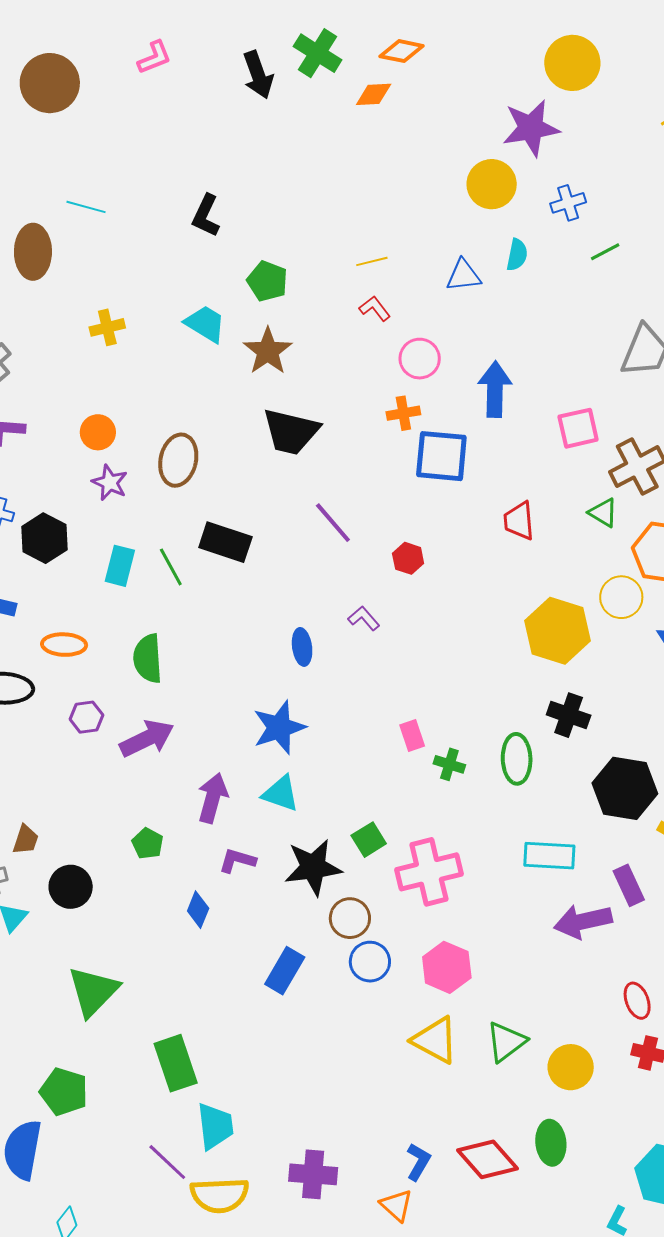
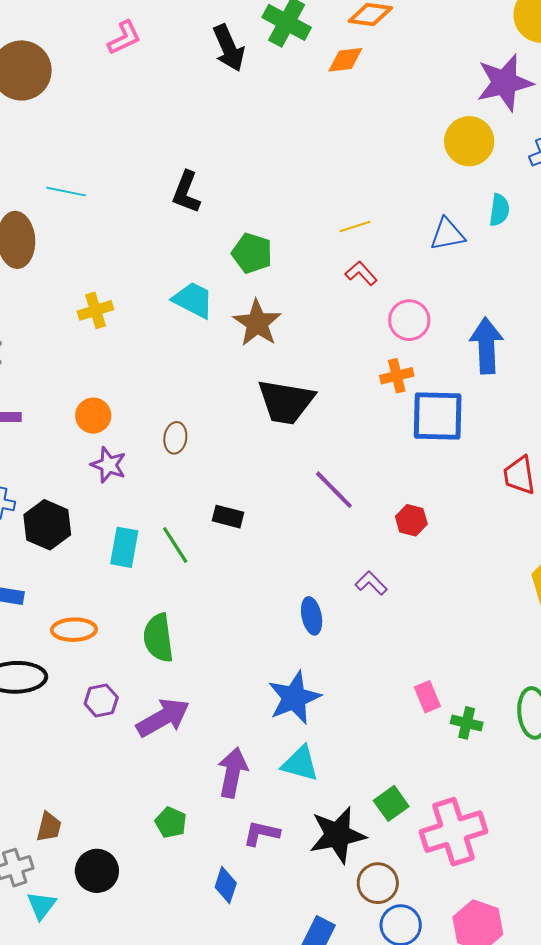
brown ellipse: (178, 460) -> (175, 438), size x0.6
black rectangle: (225, 542) -> (228, 517), size x0.6

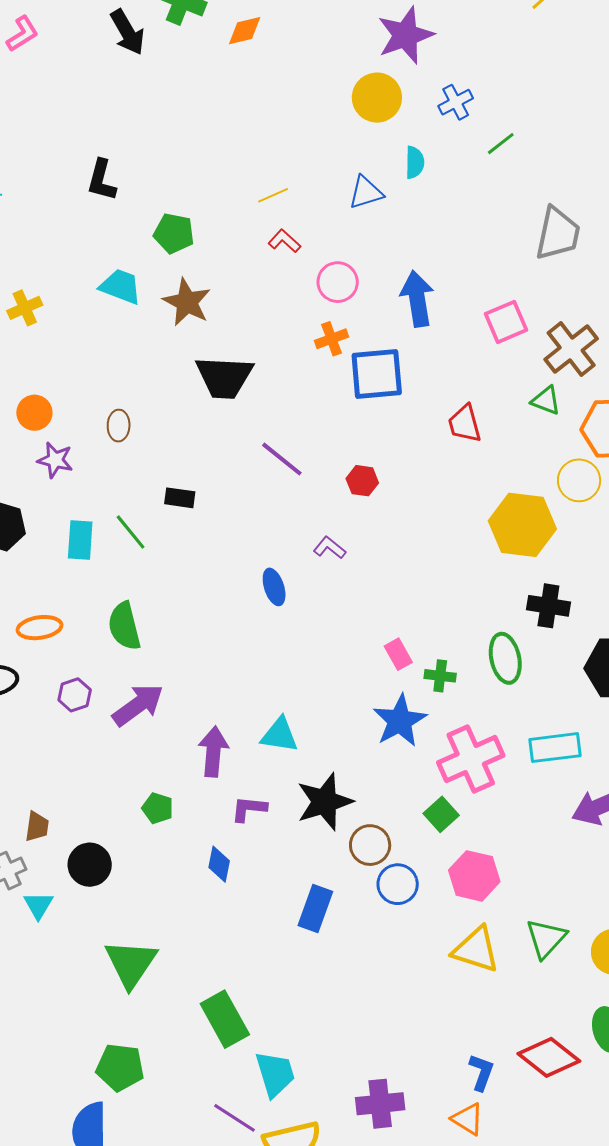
blue star: (294, 698) -> (400, 721), moved
green square: (391, 803) -> (441, 814), moved
pink cross: (454, 832) -> (471, 759), moved

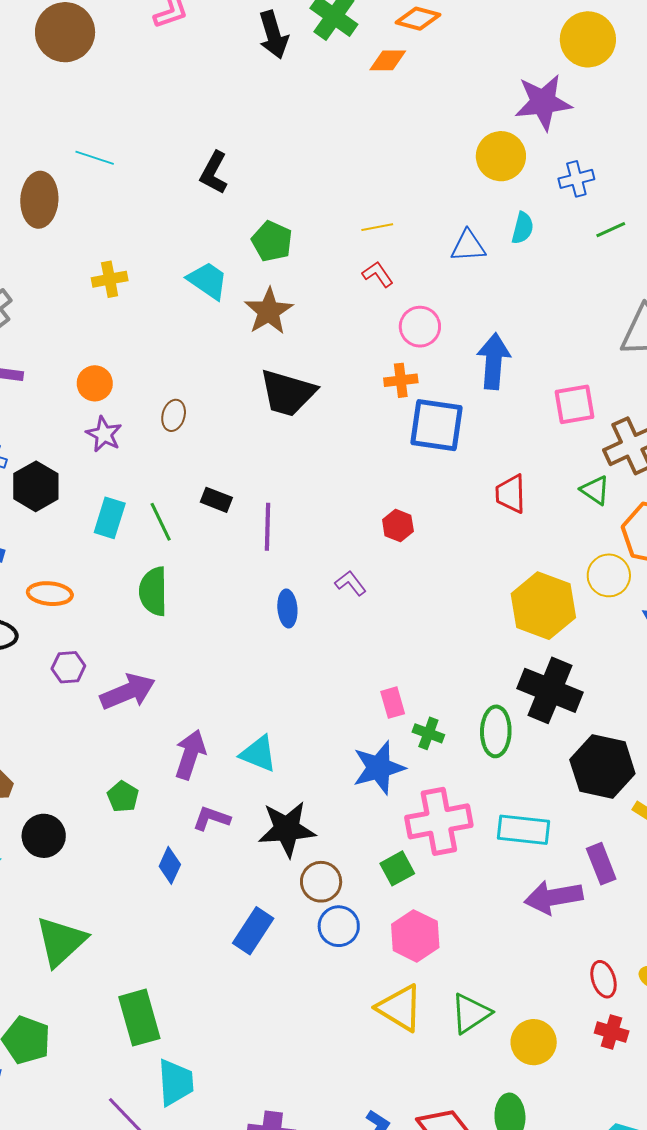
purple line: (282, 459) -> (267, 527), moved, turned 39
black cross: (548, 606) -> (550, 690), size x1.5
green semicircle: (124, 626) -> (153, 591), moved

